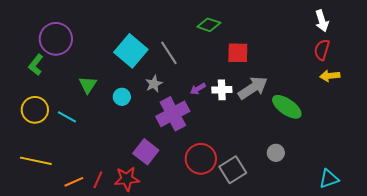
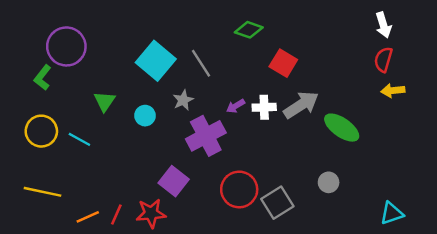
red square: (238, 53) -> (283, 63), turned 30

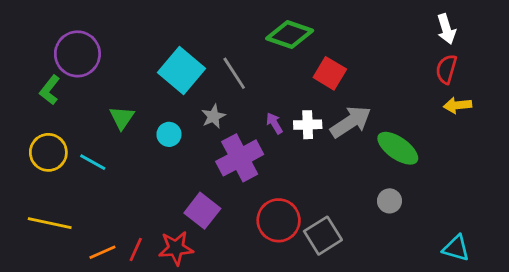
green diamond: (249, 30) -> (290, 35), size x1.4
purple arrow: (236, 106) -> (274, 123), turned 90
gray circle: (329, 182) -> (389, 201), moved
cyan triangle: (392, 213) -> (456, 248), turned 35

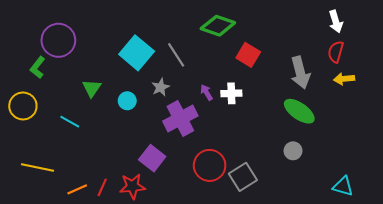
gray arrow: (351, 122) -> (300, 73), moved, turned 108
yellow circle: (48, 152) -> (23, 106), moved

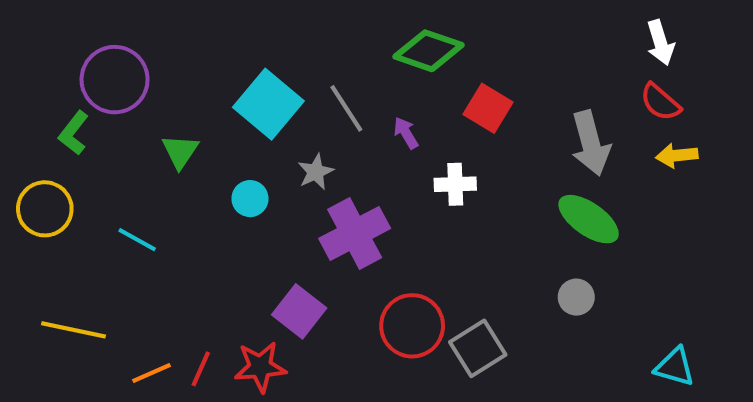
red semicircle: (336, 52) -> (660, 102), turned -65
green triangle: (92, 88) -> (180, 151), moved
purple arrow: (206, 92) -> (406, 133), moved

